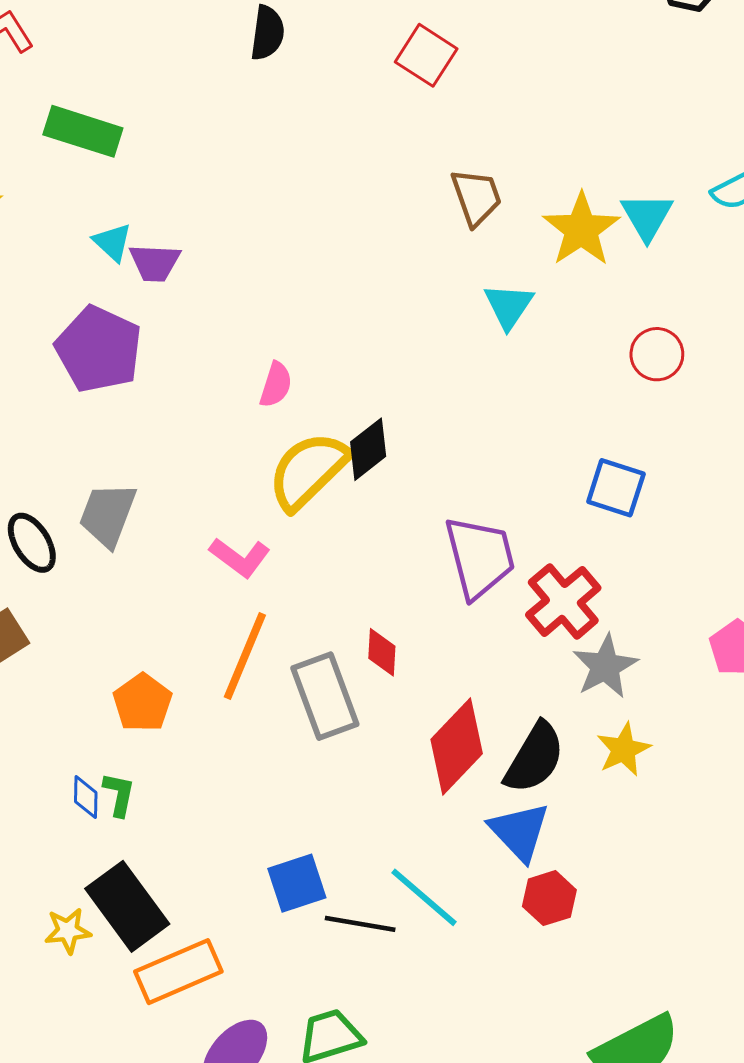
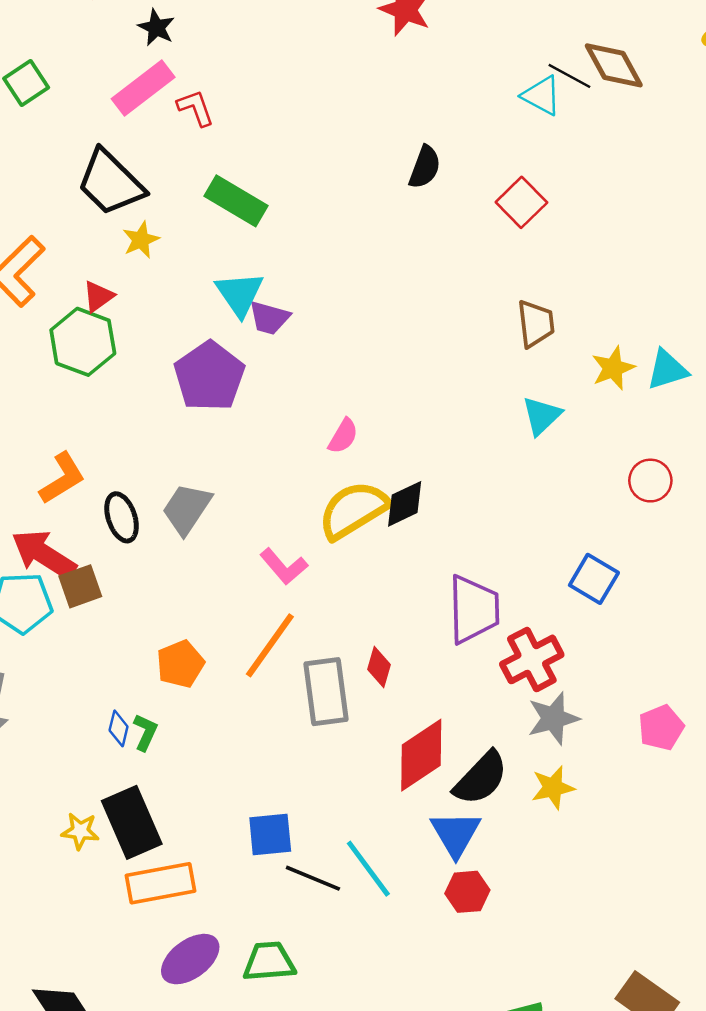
black semicircle: (267, 33) -> (425, 167), moved
cyan triangle: (647, 216) -> (667, 370), turned 30
yellow star: (581, 229) -> (613, 368), size x0.7
cyan triangle: (112, 242) -> (239, 294), size x1.5

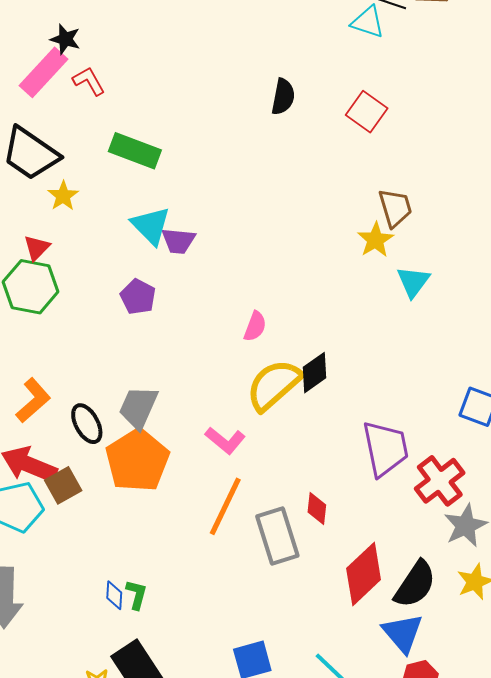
black star: (156, 28) -> (65, 39), moved
yellow star: (613, 368) -> (375, 240), moved
purple pentagon: (209, 376) -> (138, 297), size x0.6
orange pentagon: (180, 664) -> (137, 460), moved, size x1.6

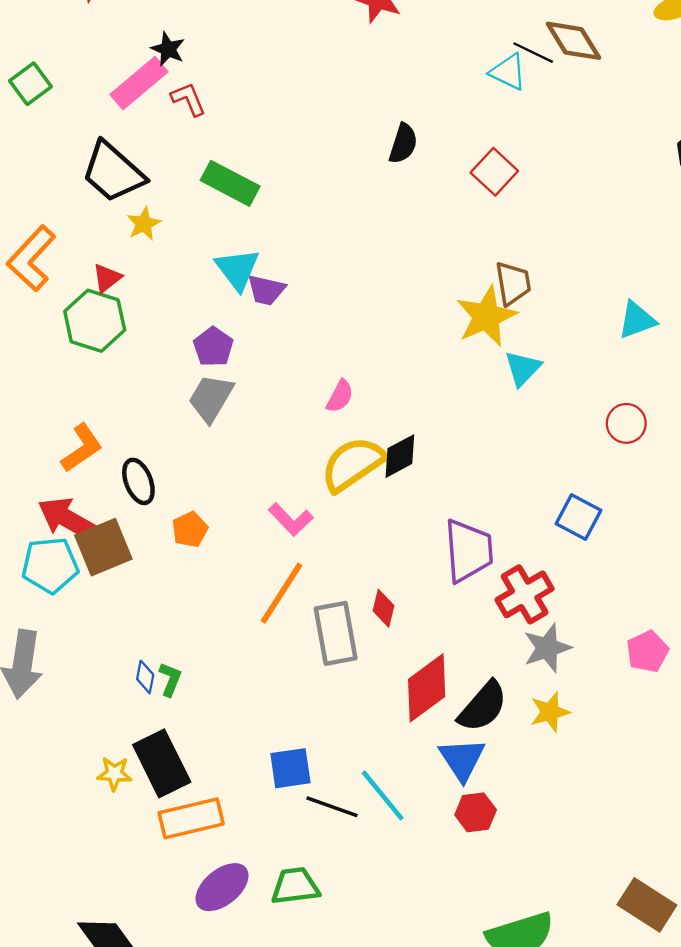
yellow star: (375, 240) -> (486, 316), size x1.5
gray trapezoid: (138, 407) -> (211, 398), moved
orange pentagon: (137, 460) -> (190, 530), size x0.5
brown square: (63, 485) -> (103, 547), size x1.4

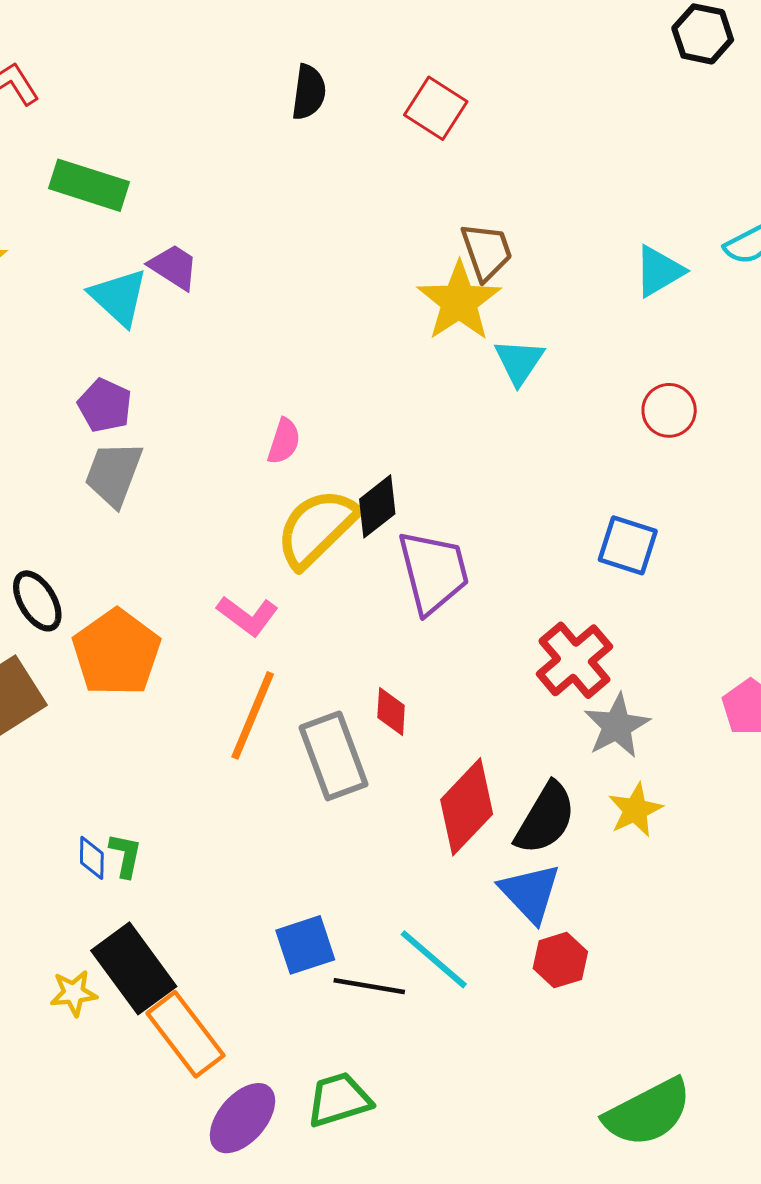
purple trapezoid: (266, 290) -> (174, 267), moved, turned -150
orange pentagon: (190, 530) -> (116, 653), size x1.8
purple trapezoid: (468, 551) -> (433, 572), moved
orange rectangle: (191, 818) -> (185, 1034), turned 76

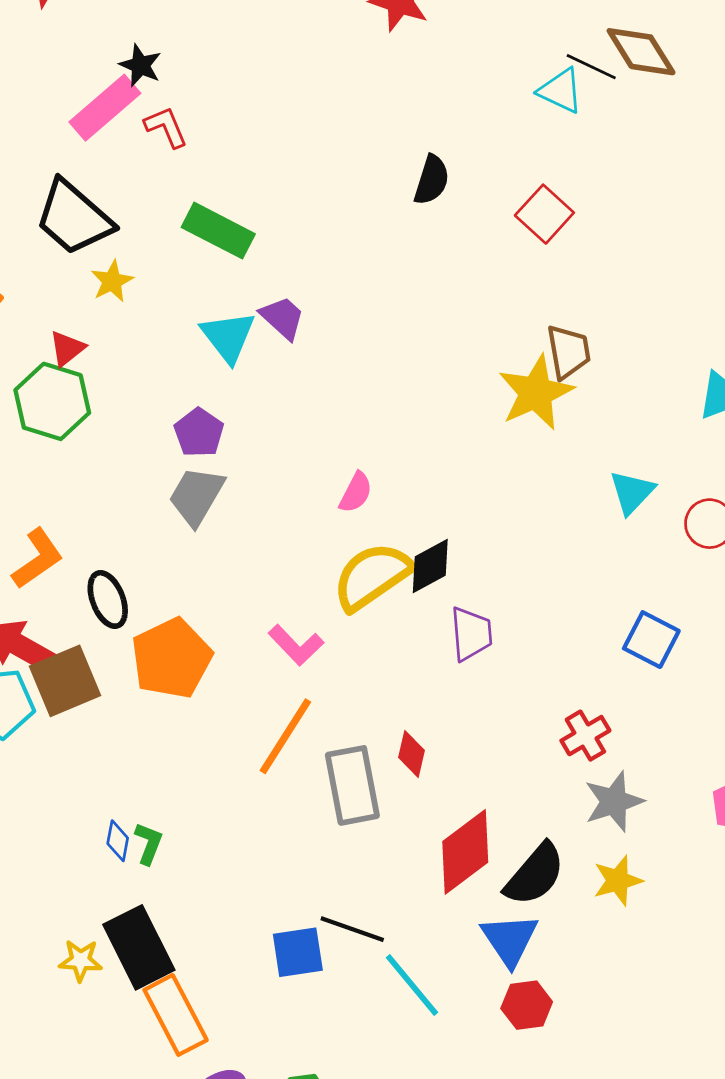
cyan triangle: (519, 362) -> (632, 492), moved
purple trapezoid: (433, 572) -> (471, 634), size x0.7
red cross: (574, 660) -> (585, 736), size x0.7
black line: (369, 986) -> (352, 929), moved

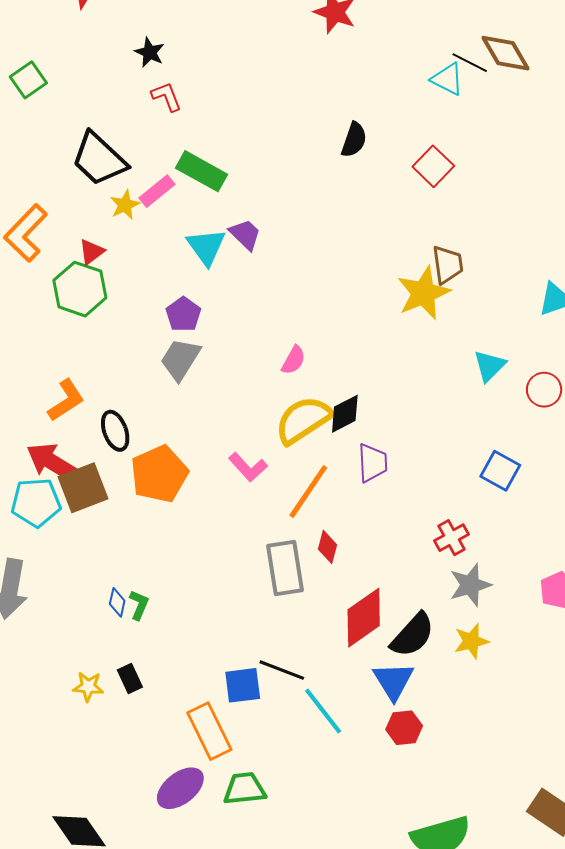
pink rectangle: (105, 108) -> (157, 191), moved, size x0.7
orange line: (285, 736) -> (308, 491), moved
black rectangle: (139, 947) -> (130, 678), size x0.5
orange rectangle: (176, 1015) -> (209, 731), moved

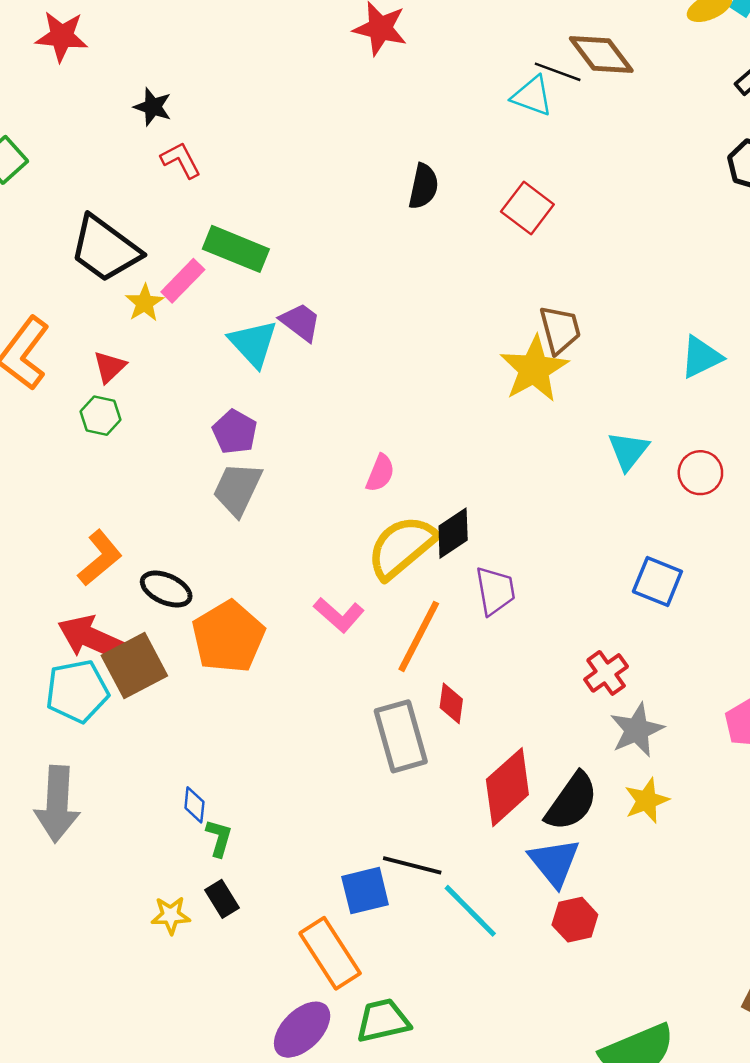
green hexagon: (80, 289) -> (100, 416), size x0.6
black ellipse: (115, 431) -> (166, 589), turned -39
green L-shape: (139, 605) -> (219, 838), moved

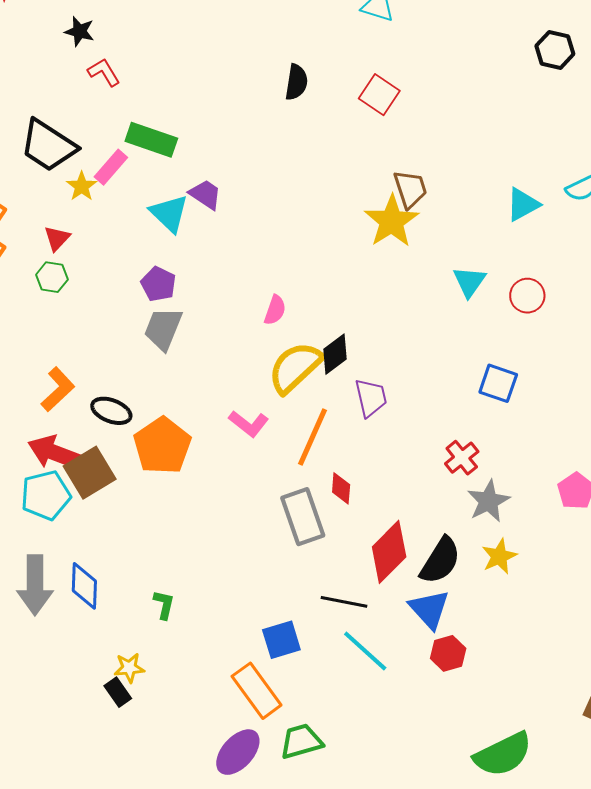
blue diamond: (194, 805) -> (84, 586), moved, size x1.6
black line: (412, 865) -> (344, 602), moved
black rectangle: (222, 899) -> (118, 692), moved

